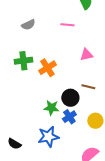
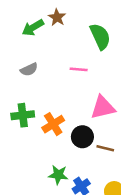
pink triangle: (86, 55) -> (103, 108), size x1.5
black circle: (70, 98) -> (82, 137), moved

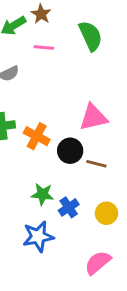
pink line: (79, 69) -> (44, 47), moved
orange cross: (53, 124) -> (37, 136), turned -30

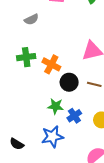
black circle: (70, 151) -> (69, 82), moved

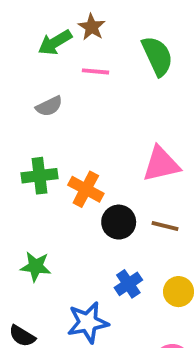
green star: (55, 106) -> (36, 266), moved

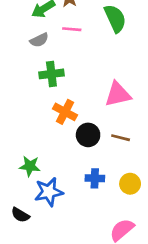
gray semicircle: (49, 106) -> (39, 40), moved
green cross: (39, 176) -> (51, 74), moved
blue cross: (128, 284) -> (95, 178), turned 36
blue star: (88, 322) -> (49, 192), moved

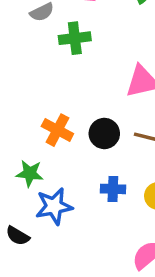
green cross: (51, 74) -> (75, 38), moved
orange cross: (65, 112) -> (57, 130), moved

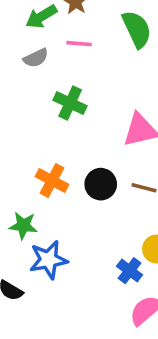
green cross: (75, 38) -> (70, 103), moved, turned 32
blue cross: (113, 189) -> (130, 271), moved, turned 35

